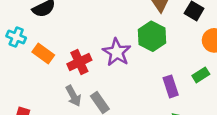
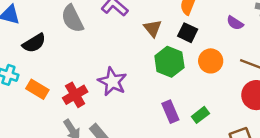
green hexagon: (152, 36) -> (169, 62), moved
green rectangle: (201, 75) -> (200, 115), moved

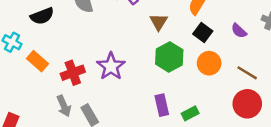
black square: (188, 33) -> (203, 33), moved

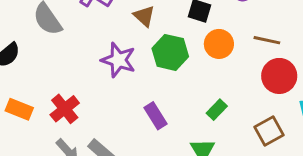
purple star: (111, 66) -> (118, 60), moved
purple rectangle: (162, 105) -> (156, 116), moved

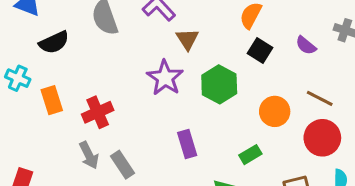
brown triangle: (144, 16) -> (187, 39), moved
orange circle: (219, 44) -> (275, 111), moved
orange rectangle: (19, 109) -> (52, 100), turned 35

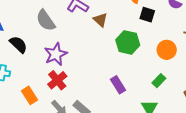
black semicircle: (54, 42) -> (18, 44), turned -96
purple star: (165, 78) -> (56, 54), moved, turned 30
orange rectangle: (52, 100) -> (29, 95), moved

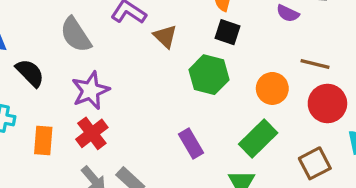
black square: (147, 15) -> (228, 32), moved
green rectangle: (159, 81) -> (258, 139), size x1.6
orange rectangle: (29, 95) -> (43, 140), moved, turned 36

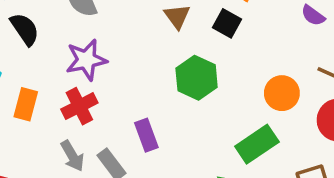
black square: (228, 32) -> (227, 23), moved
green hexagon: (209, 75) -> (197, 78), moved
purple rectangle: (191, 144) -> (146, 135), moved

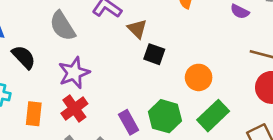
black square: (227, 23) -> (154, 54), moved
green hexagon: (197, 78) -> (165, 116), moved
orange circle: (282, 93) -> (199, 77), moved

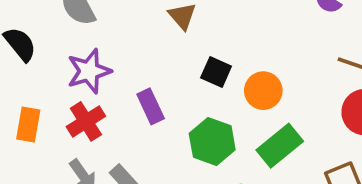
black square: (154, 54) -> (216, 72), moved
purple rectangle: (129, 122) -> (151, 106), moved

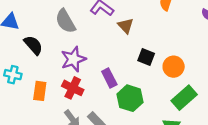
red cross: (86, 121) -> (73, 88), turned -30
green hexagon: (212, 142) -> (130, 98), moved

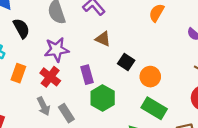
brown triangle: (126, 26) -> (103, 39), moved, turned -35
green rectangle: (184, 98) -> (154, 108), turned 60

